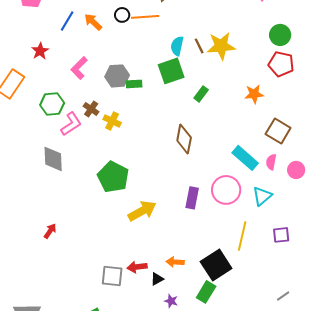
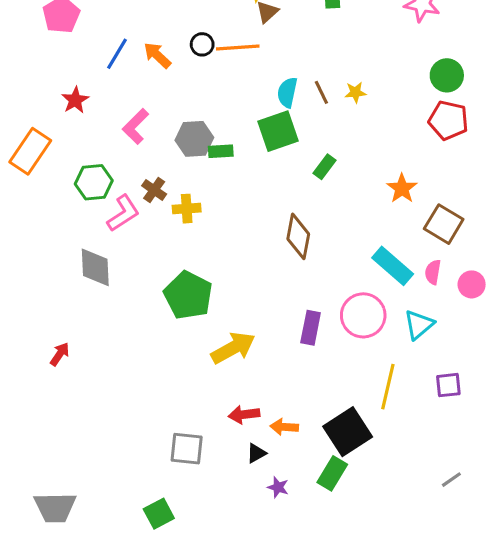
yellow star: (221, 46) -> (355, 92), size x0.5
orange star: (254, 94) -> (402, 188), moved, turned -30
yellow cross: (112, 121) -> (187, 209), turned -30
red arrow: (50, 231) -> (60, 354), moved
red arrow: (137, 267) -> (244, 414), moved

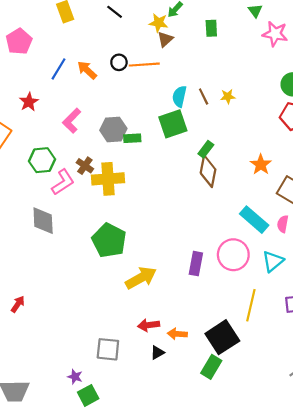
yellow cross: (187, 209) -> (108, 179), size x1.6
brown diamond: (298, 236) -> (208, 171), moved
red arrow: (60, 354) -> (18, 304), moved
purple star: (278, 487) -> (75, 377), moved

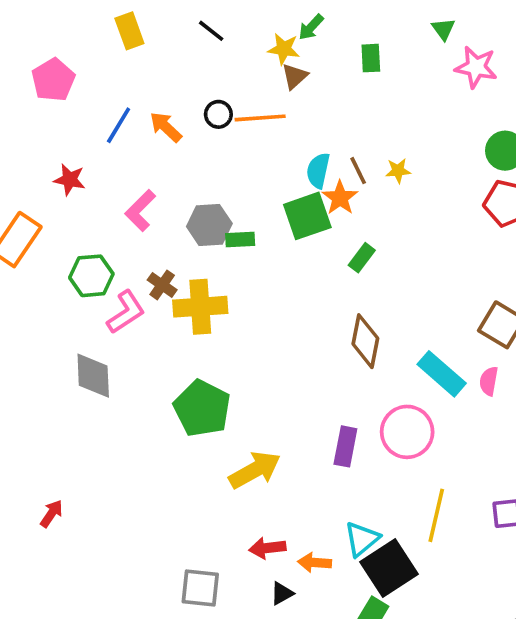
red star: (29, 102) -> (70, 180), turned -30
orange star: (261, 165) -> (340, 198), moved
brown diamond: (208, 171) -> (365, 341), moved
cyan triangle: (273, 261) -> (362, 539), moved

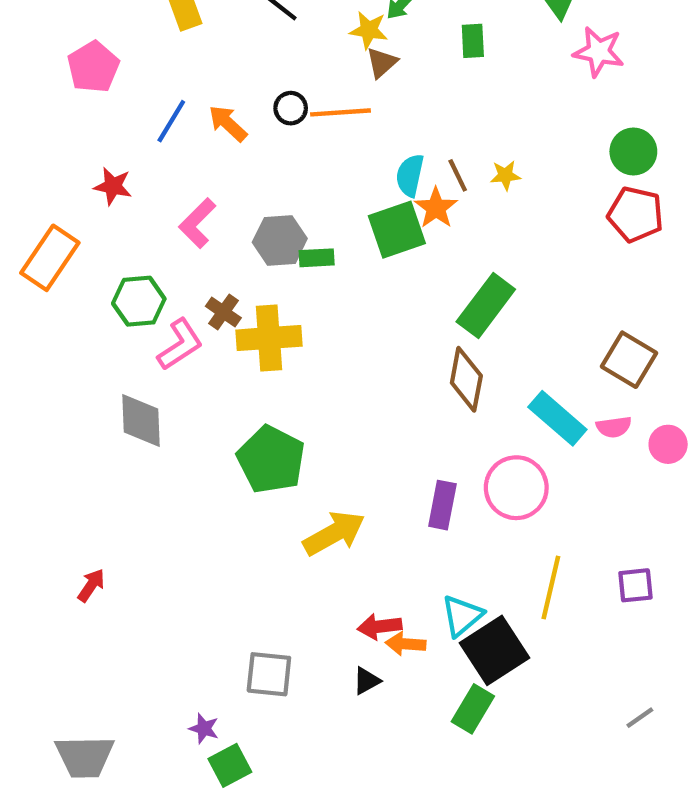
green rectangle: (362, 258) -> (486, 305), moved, size x1.8
pink semicircle: (489, 381) -> (614, 427), turned -108
red arrow: (267, 548) -> (380, 627), moved

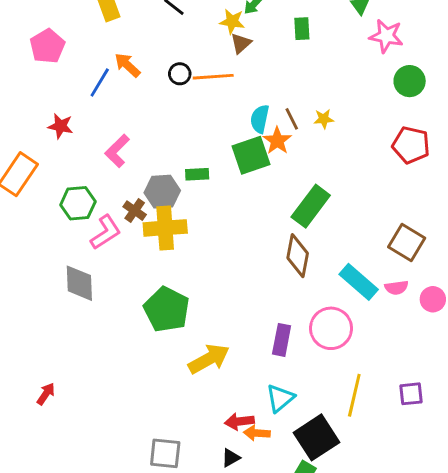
orange arrow: (228, 123) -> (127, 65), moved
green circle: (633, 151) -> (410, 81), moved
gray hexagon: (280, 240) -> (162, 192), moved
cyan triangle: (462, 616) -> (280, 398), moved

